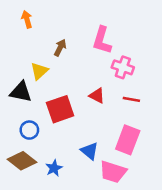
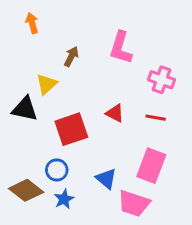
pink cross: (123, 67) -> (161, 80), moved
blue circle: (29, 130) -> (57, 170), moved

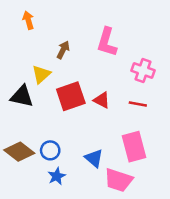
red square: (71, 129) -> (71, 96), moved
pink rectangle: (151, 166) -> (134, 147), turned -36
brown diamond: (26, 190) -> (19, 152), moved

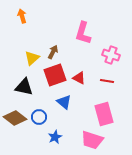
brown arrow: (63, 50) -> (53, 52), moved
black triangle: (22, 96) -> (24, 87), moved
blue triangle: (94, 158) -> (64, 102), moved
blue star: (57, 176) -> (55, 137), moved

